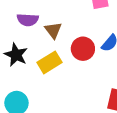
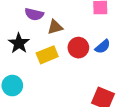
brown triangle: (53, 30) -> (55, 27), turned 42

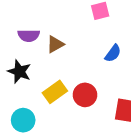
red circle: (78, 48) -> (85, 95), moved
yellow rectangle: (47, 55) -> (55, 92), moved

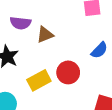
red circle: (85, 95) -> (68, 72), moved

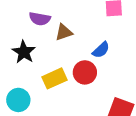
blue semicircle: (99, 50) -> (101, 50), moved

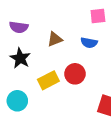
purple semicircle: (40, 19) -> (19, 27), moved
blue semicircle: (101, 50) -> (89, 43), moved, turned 56

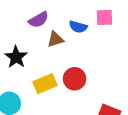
purple semicircle: (19, 27) -> (39, 20), moved, turned -42
blue semicircle: (89, 43) -> (78, 27), moved

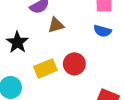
blue semicircle: (78, 27) -> (102, 31), moved

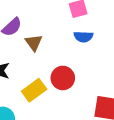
brown triangle: (56, 25) -> (34, 43), turned -36

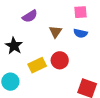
brown triangle: (34, 43) -> (55, 32), moved

